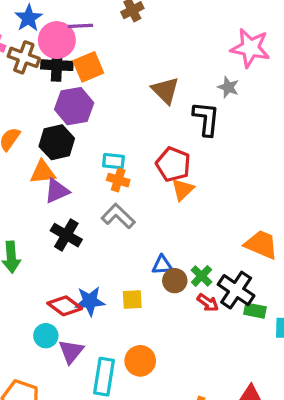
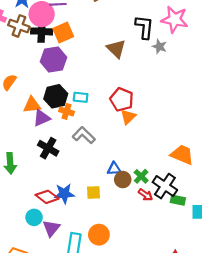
black L-shape: (206, 119) -> (144, 27), moved
black hexagon: (57, 142) -> (56, 96), moved
orange cross: (118, 180) -> (66, 111), moved

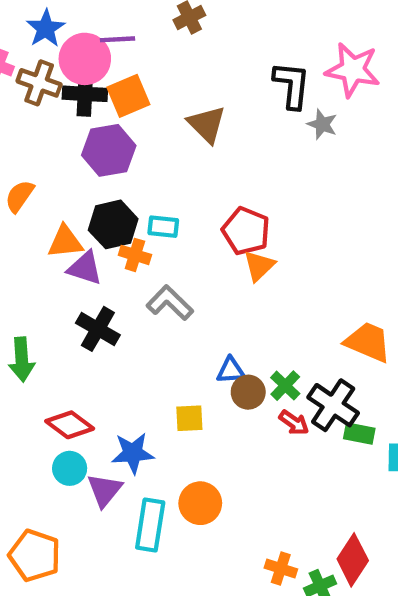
brown triangle: (116, 49) -> (207, 124), moved
purple triangle: (42, 118) -> (85, 268), turned 42
blue star: (64, 194) -> (133, 453), moved
red diamond: (47, 197) -> (70, 425), moved

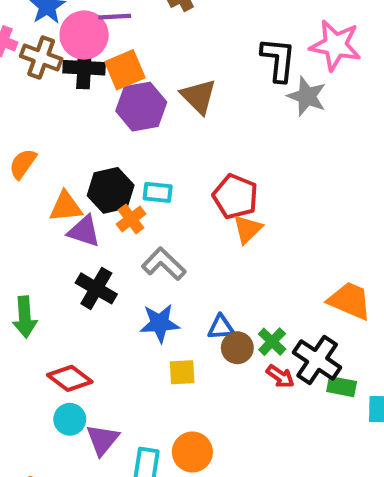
gray star: (322, 124) -> (307, 96), size x1.4
purple hexagon: (109, 150) -> (141, 107), moved
orange cross: (135, 255) -> (131, 219), turned 36
blue star: (133, 453) -> (160, 323), moved

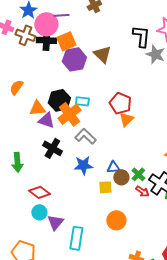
orange cross: (131, 219) -> (69, 114), size x1.6
yellow square: (182, 372) -> (105, 187), moved
orange circle: (192, 452) -> (116, 220), moved

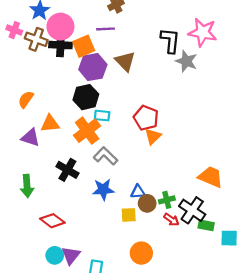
purple line: (61, 15) -> (106, 29), moved
black hexagon: (59, 100) -> (86, 97), moved
purple triangle: (46, 120) -> (30, 138), moved
green cross: (138, 174) -> (167, 200), turned 32
cyan circle: (39, 212) -> (55, 255), moved

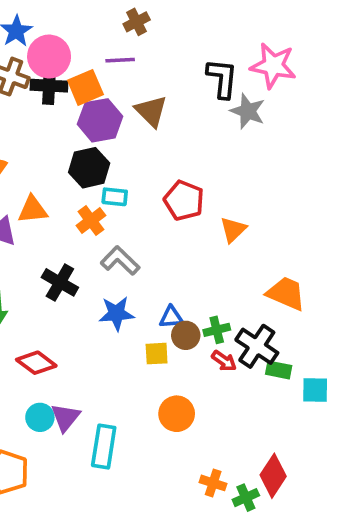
orange cross: (87, 131) -> (91, 221), size x0.7
orange triangle: (153, 136) -> (233, 230), moved

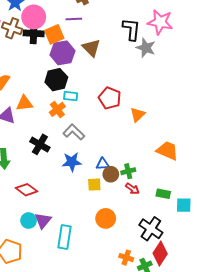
black cross: (257, 346) -> (151, 229), moved

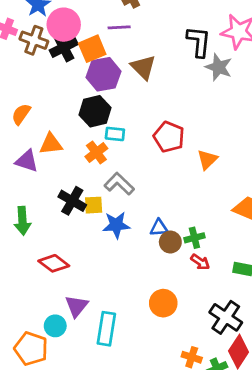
black cross: (34, 33) -> (64, 47), turned -30
yellow square: (94, 185) -> (94, 205), moved
cyan circle: (29, 221) -> (55, 326), moved

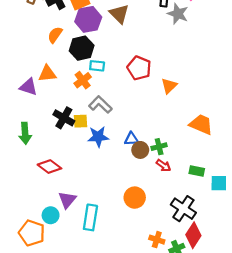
orange semicircle: (21, 114) -> (55, 35), moved

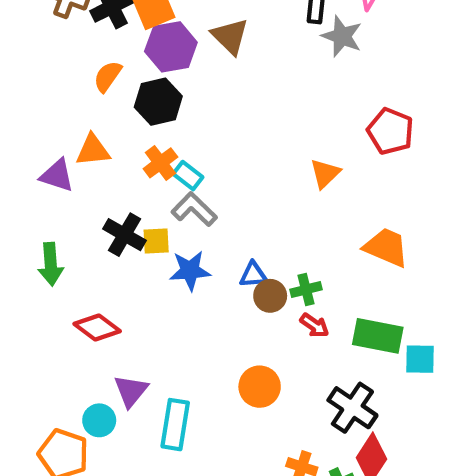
cyan rectangle: (97, 66) -> (188, 176), moved, turned 32
red pentagon: (139, 68) -> (390, 131), moved
green rectangle: (197, 171) -> (378, 336), size x1.6

